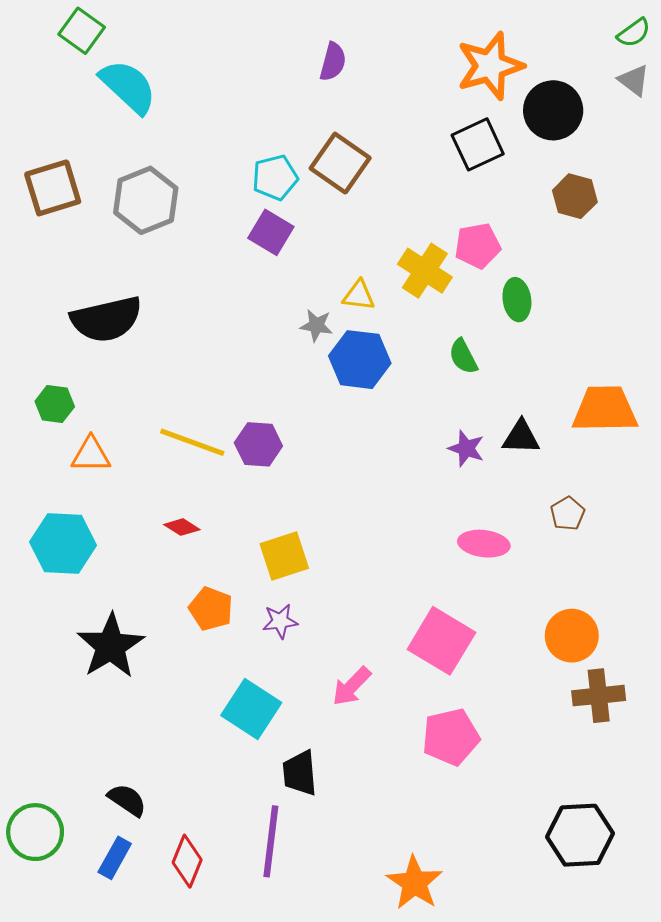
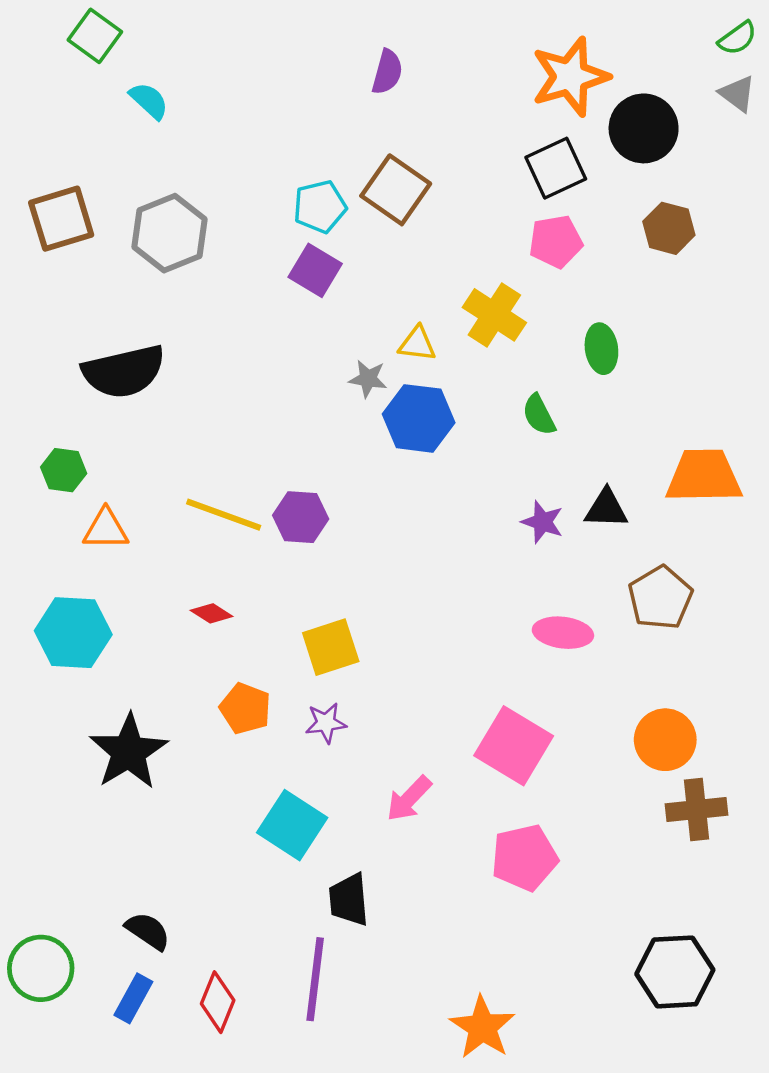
cyan semicircle: (128, 87) -> (149, 101), size x0.6
pink pentagon: (478, 246) -> (556, 242), moved
brown pentagon: (568, 514) -> (660, 598), size x1.6

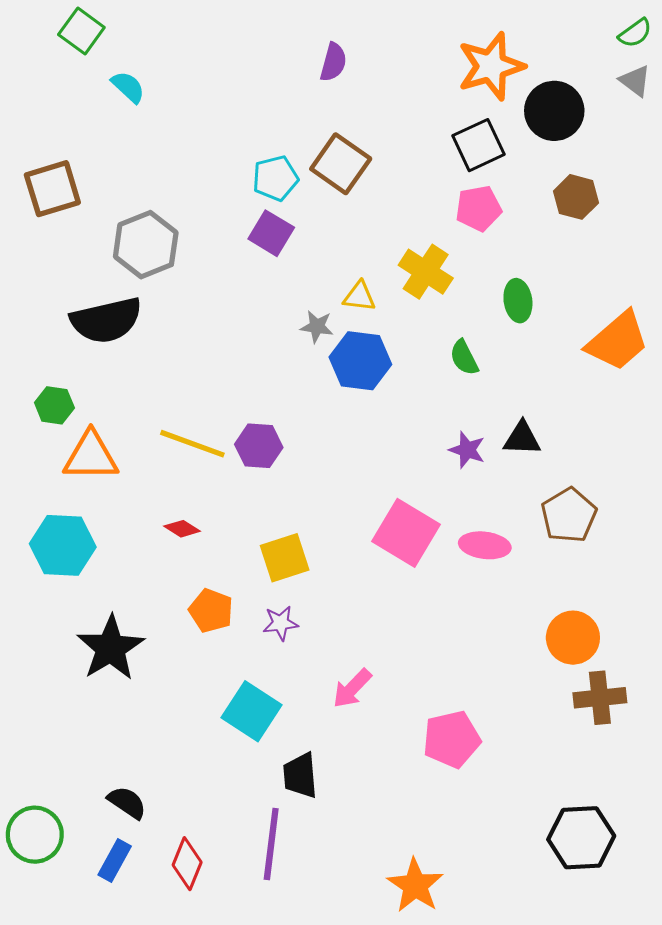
gray hexagon: (169, 233) -> (146, 245), moved
orange trapezoid: (704, 476) -> (618, 341), moved, turned 140
orange triangle: (106, 529) -> (91, 456), size x1.4
pink square: (514, 746) -> (406, 533), moved

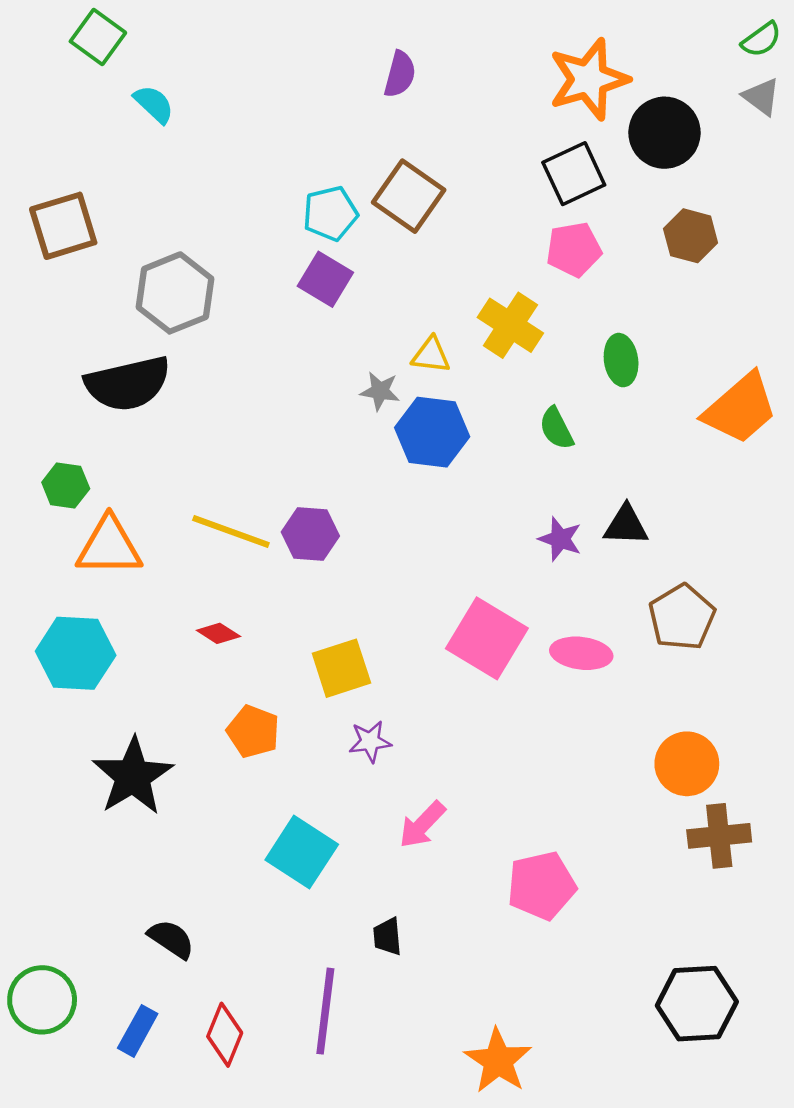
purple star: (281, 623) -> (370, 741), moved
black trapezoid: (300, 776) -> (387, 937), moved, size x0.7
black semicircle: (127, 802) -> (171, 939), moved

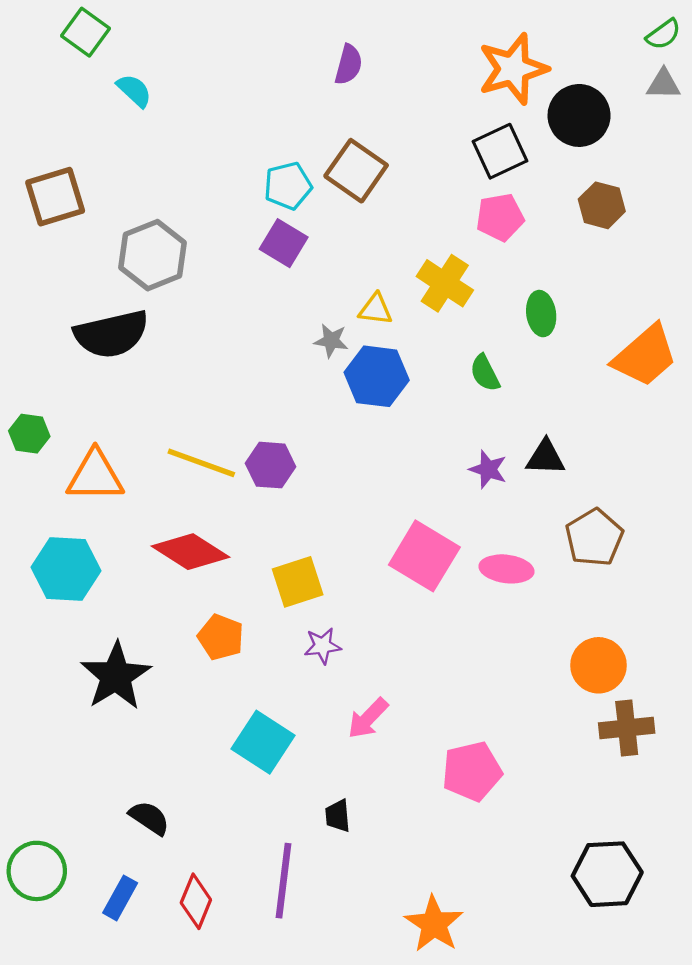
gray triangle: (761, 97) -> (663, 84), turned -36
green hexagon: (66, 486) -> (29, 434), moved
red diamond: (218, 633) -> (190, 552), size x2.0

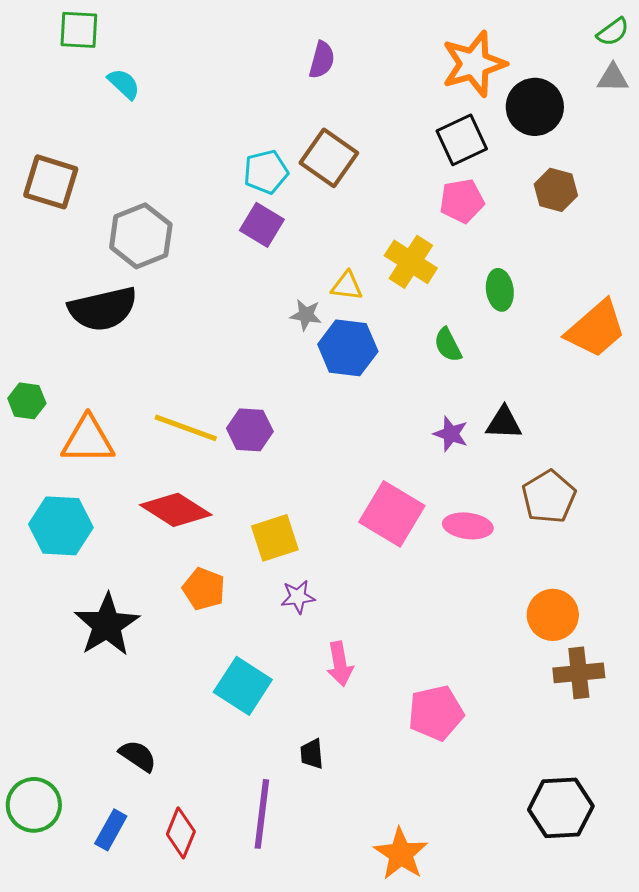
green square: (86, 32) -> (79, 30), turned -33
brown square: (55, 197) -> (51, 182), turned 34
pink arrow: (368, 718) -> (340, 664), turned -54

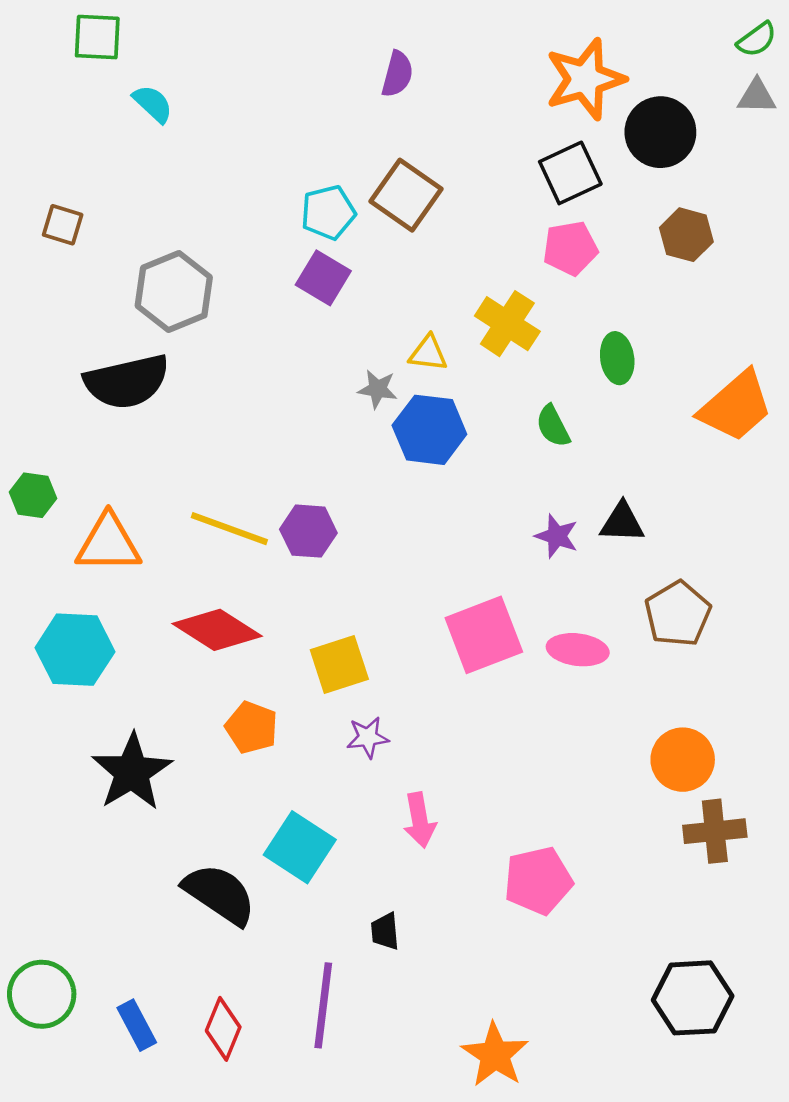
brown square: (51, 182) -> (63, 225), size x0.6
pink square: (392, 514) -> (484, 635), turned 38
black semicircle: (138, 756) -> (219, 894), moved, size x1.6
blue rectangle: (111, 830) -> (137, 1025), turned -57

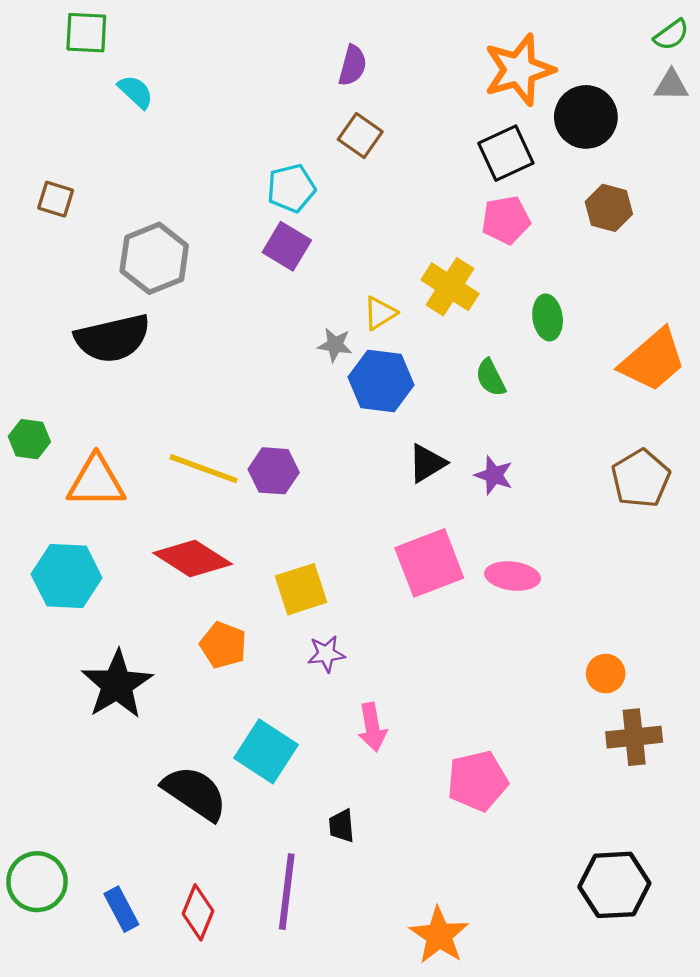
brown square: (406, 195) -> (360, 136), moved, size x0.7
yellow triangle: (428, 353) -> (380, 313), turned -39
black triangle: (622, 522) -> (427, 463), moved, turned -33
brown pentagon: (678, 614) -> (641, 479), moved
orange circle: (683, 760) -> (606, 674), size x0.7

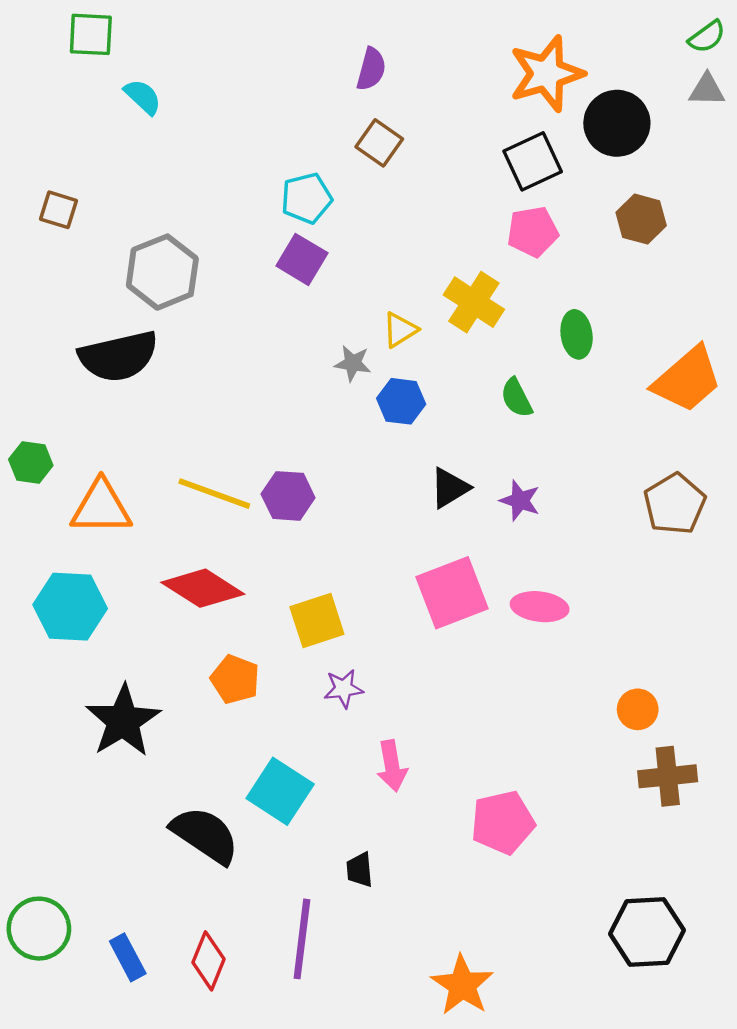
blue hexagon: (381, 381) -> (401, 401), size x0.7

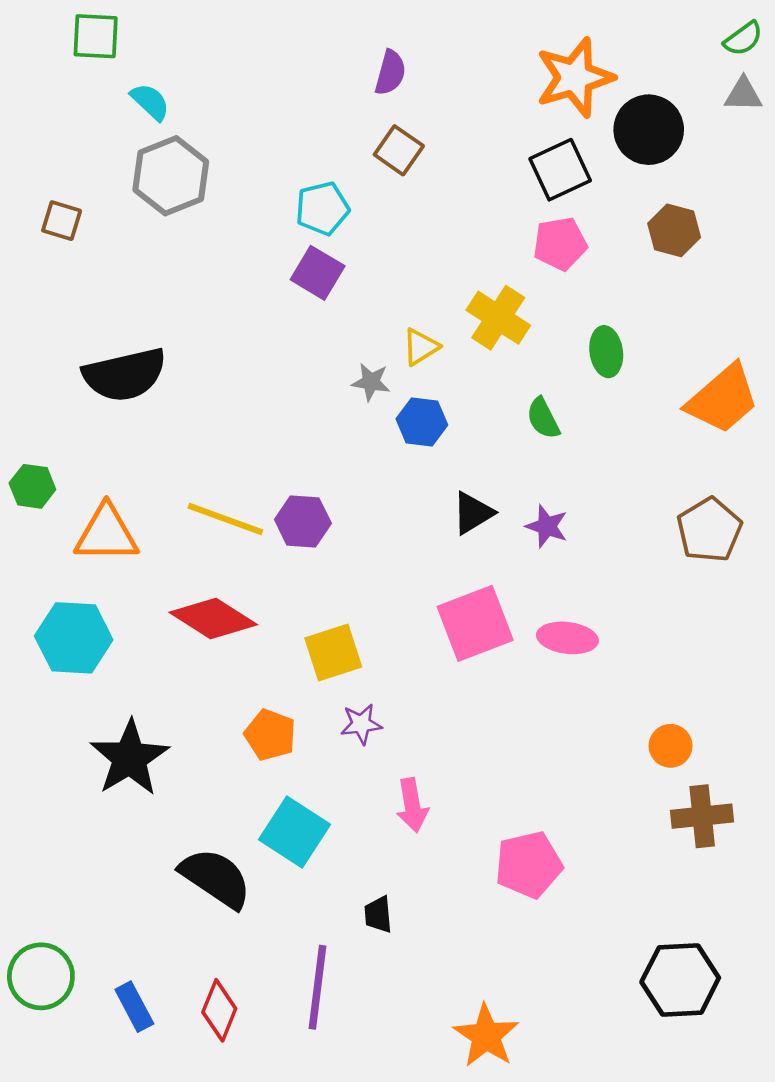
gray hexagon: (162, 272) -> (171, 176), moved
orange pentagon: (235, 679) -> (270, 735), moved

